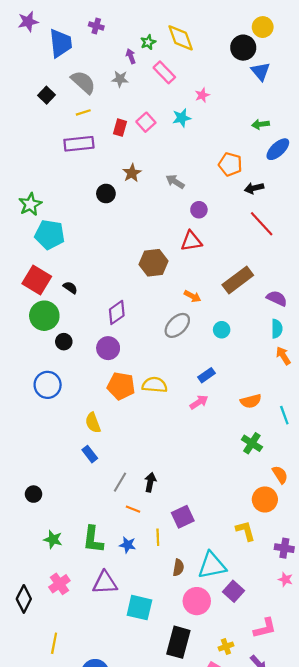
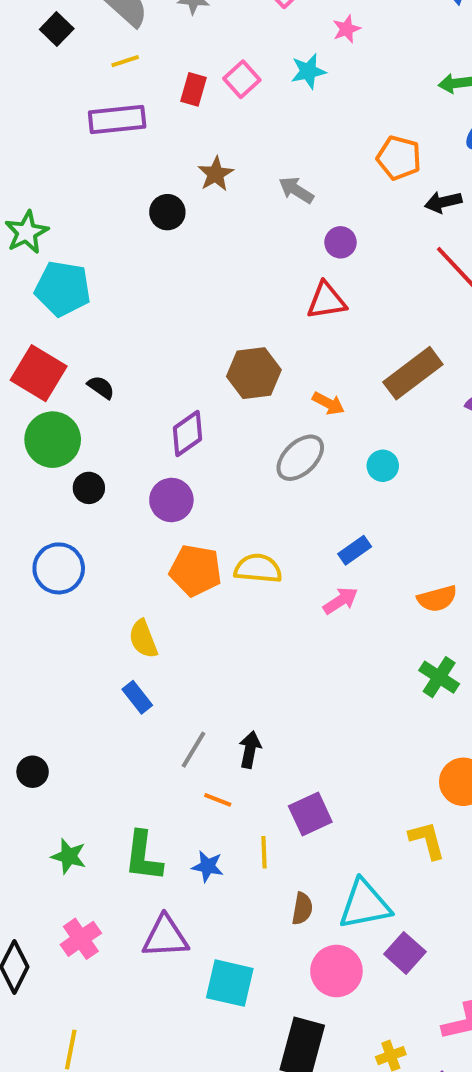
brown hexagon: (154, 263) -> (254, 373), moved

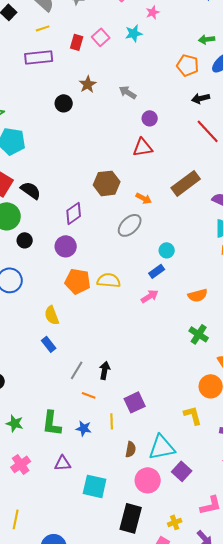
orange pentagon: (399, 158) -> (188, 65), moved
black semicircle: (101, 387) -> (31, 190), size x1.5
cyan circle: (383, 466) -> (167, 250), moved
purple triangle: (165, 937) -> (63, 463), size x0.7

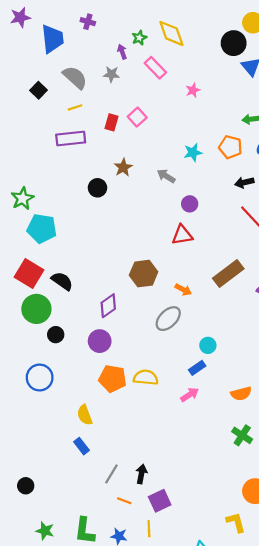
cyan star: (134, 33) -> (193, 152), moved
purple square: (135, 402) -> (160, 501), moved

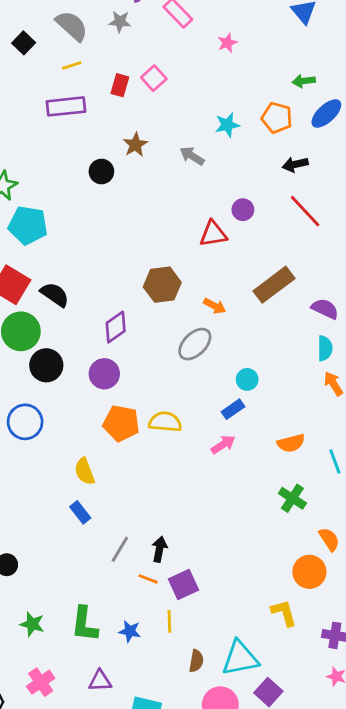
purple circle: (190, 204) -> (243, 210), moved
black circle: (56, 335) -> (46, 365), size x1.5
orange line: (124, 501) -> (148, 579), moved

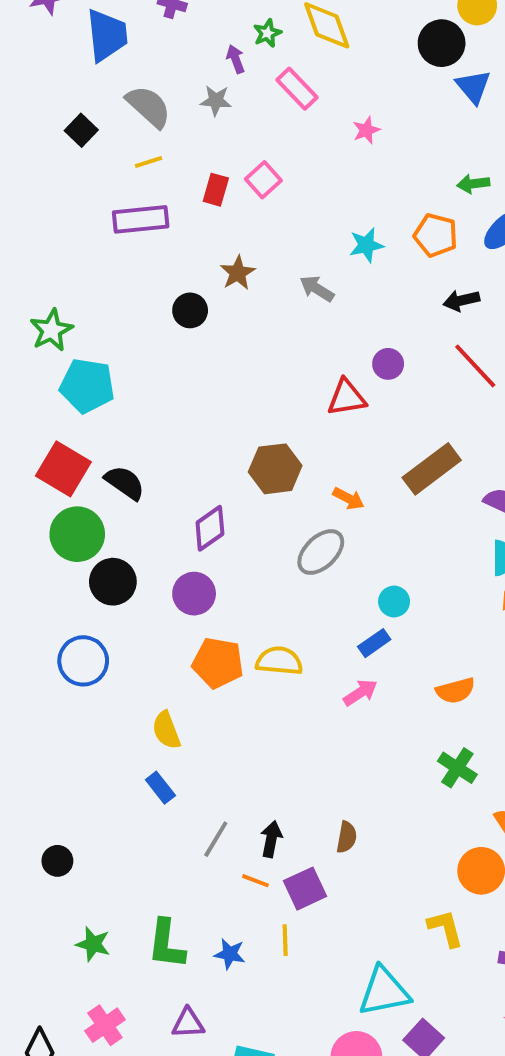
brown semicircle: (196, 661) -> (347, 837), moved

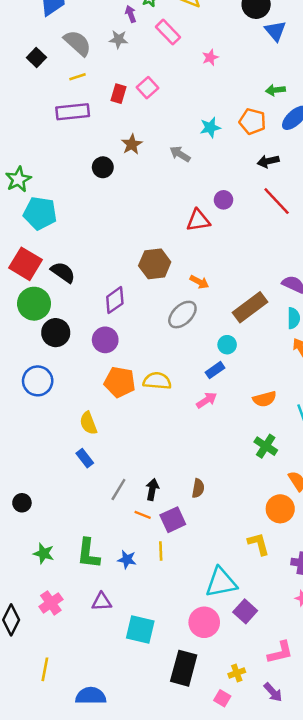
brown rectangle: (432, 469) -> (250, 307), moved

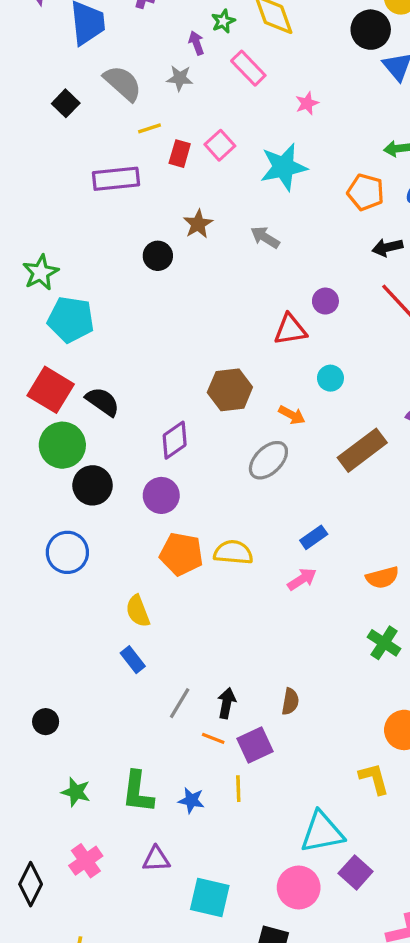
yellow line: (77, 77) -> (149, 128), moved
cyan star: (210, 127) -> (284, 167), moved, size x1.6
cyan circle: (227, 345) -> (330, 378), moved

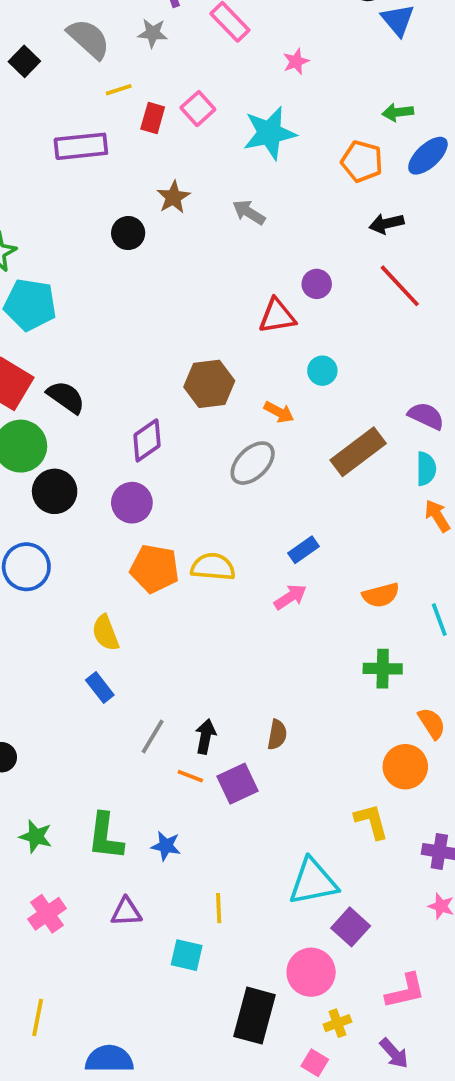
green cross: (384, 643) -> (383, 669), turned -32
yellow line: (238, 789) -> (219, 908), moved
pink circle: (299, 888) -> (311, 972), moved
cyan square: (210, 898) -> (187, 955), size x0.7

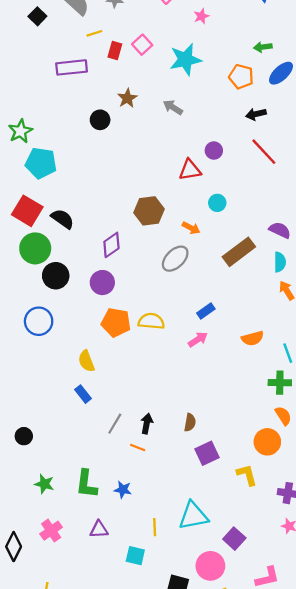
green cross: (383, 669) -> (280, 383), moved
purple square: (237, 784) -> (207, 453), moved
cyan triangle: (313, 882) -> (193, 516), moved

